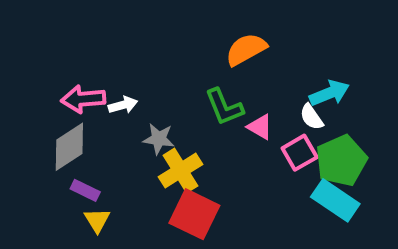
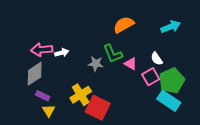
cyan arrow: (329, 93) -> (171, 27), moved
gray star: (159, 139) -> (96, 64), moved
yellow cross: (180, 171) -> (81, 95), moved

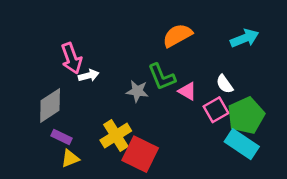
pink arrow: (42, 50) -> (72, 58), moved, turned -105
yellow triangle: (49, 111) -> (70, 158), turned 40

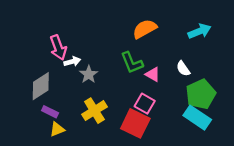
gray star: (137, 91) -> (89, 74), moved, turned 30
pink square: (216, 110) -> (145, 104), moved, turned -30
red square: (140, 154) -> (135, 123), moved

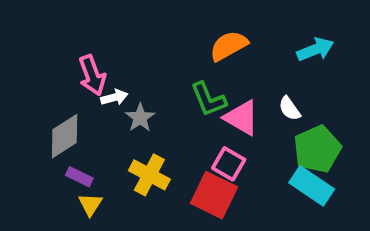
pink triangle: (153, 74) -> (242, 118), size x1.5
yellow cross: (94, 111) -> (149, 175), turned -30
yellow triangle: (57, 129) -> (90, 204), turned -35

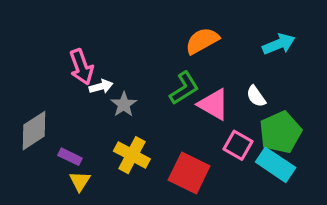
green L-shape: (208, 99) -> (184, 88), turned -100
gray diamond: (65, 136) -> (34, 131), moved
pink square: (229, 164) -> (238, 145), moved

